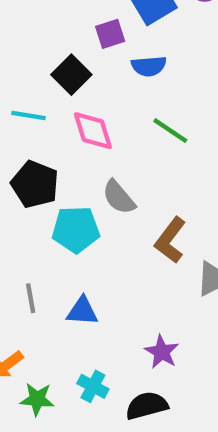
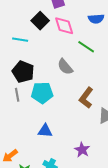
blue semicircle: (149, 66) -> (96, 19), moved
pink diamond: (93, 131) -> (64, 26), moved
gray semicircle: (119, 197) -> (65, 67), moved
gray line: (31, 298) -> (17, 95), moved

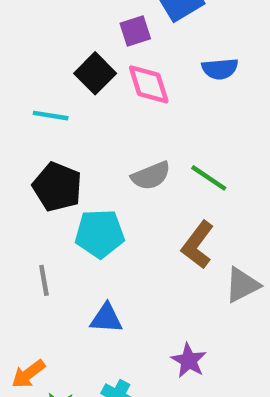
green line: (86, 47) -> (209, 178), moved
gray semicircle: (65, 67) -> (151, 176), turned -72
gray line: (17, 95) -> (44, 280), moved

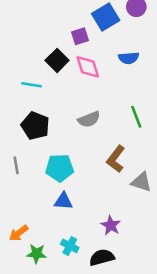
green line: (209, 178) -> (136, 117), moved, turned 35
cyan pentagon: (100, 234) -> (60, 168), moved
gray line: (44, 280) -> (16, 165), moved
gray triangle: (242, 285) -> (141, 182), turned 45

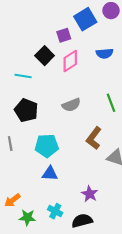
pink diamond: (88, 67) -> (70, 61), turned 75

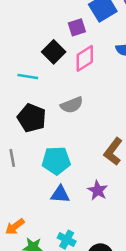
gray semicircle: (71, 105) -> (72, 105), moved
purple star: (90, 194) -> (98, 190), moved

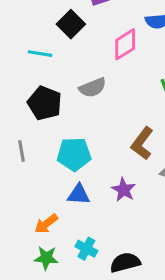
pink diamond: (85, 58) -> (125, 44), moved
orange arrow: (15, 227) -> (46, 224), moved

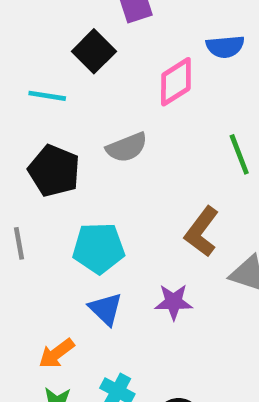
purple star: (124, 190) -> (174, 302), turned -30
blue triangle: (79, 194) -> (106, 309), turned 40

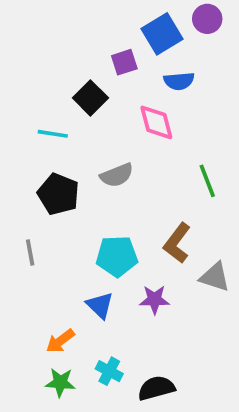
blue semicircle: (225, 47) -> (179, 81), moved
pink diamond: (176, 82) -> (156, 122), turned -72
cyan pentagon: (99, 248) -> (117, 256), moved

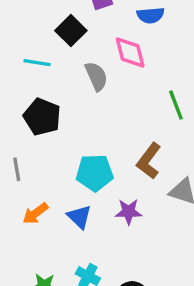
gray semicircle: (117, 175) -> (96, 76), moved, turned -92
orange arrow: (60, 341) -> (35, 213), moved

